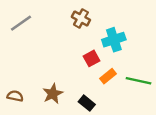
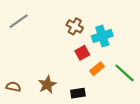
brown cross: (81, 18) -> (75, 26), moved
green line: (139, 81) -> (124, 73), turned 30
black rectangle: (87, 103) -> (78, 93), turned -48

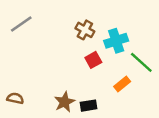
orange rectangle: (97, 69) -> (122, 84), moved
green line: (124, 73) -> (141, 62), moved
brown star: (47, 85) -> (64, 102), moved

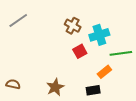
green line: (141, 62) -> (121, 53), turned -50
black rectangle: (89, 106) -> (93, 90), moved

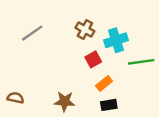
gray line: (18, 21) -> (32, 33), moved
orange rectangle: (104, 72) -> (104, 83), moved
brown star: (55, 87) -> (65, 101), turned 30

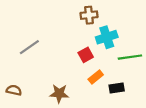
brown cross: (85, 30) -> (89, 15), moved, turned -35
gray line: (32, 33) -> (29, 47), moved
black rectangle: (109, 105) -> (117, 88), moved

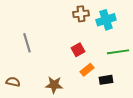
cyan cross: (107, 37) -> (106, 20), moved
gray line: (29, 47) -> (27, 43), turned -72

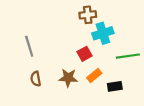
cyan cross: (106, 20) -> (103, 33), moved
brown semicircle: (13, 82) -> (36, 79), moved, turned -112
brown star: (54, 85) -> (68, 78), moved

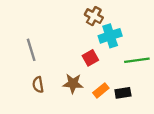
brown cross: (88, 15) -> (94, 16), turned 35
orange rectangle: (94, 76) -> (101, 90), moved

